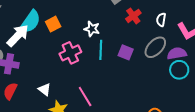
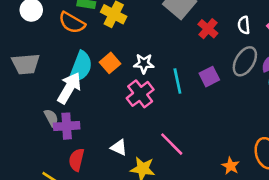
white star: (92, 29) -> (144, 63), moved
purple square: (126, 52) -> (209, 77), turned -35

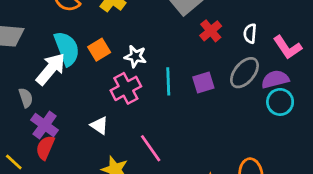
cyan semicircle: (81, 67) -> (67, 48), turned -52
purple cross: (67, 126) -> (45, 125), moved, turned 30
white triangle: (119, 147) -> (99, 125), moved

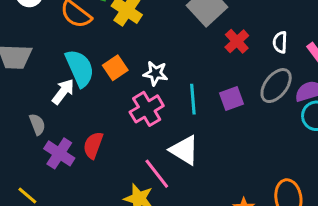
white arrow: (51, 69) -> (63, 92), size x0.7
white triangle: (99, 125) -> (184, 150), moved, size x1.5
red semicircle: (45, 148) -> (93, 145), moved
pink line: (151, 148) -> (157, 174), moved

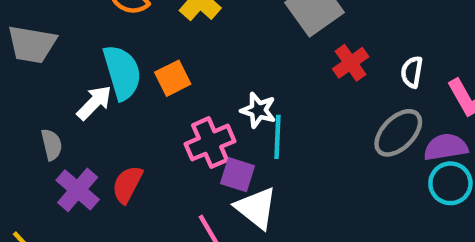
white star: (155, 73) -> (258, 110), moved
purple square: (231, 98) -> (238, 175), moved, turned 30

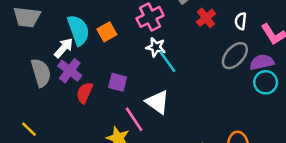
cyan line: (277, 137) -> (167, 62), turned -35
pink cross: (210, 143) -> (150, 17), moved
gray semicircle: (52, 145) -> (41, 73), size x1.6
purple square: (238, 175) -> (118, 82), moved
purple cross: (78, 190) -> (70, 71), moved

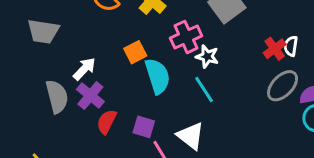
red cross: (206, 18) -> (275, 49), moved
cyan semicircle: (78, 30) -> (158, 76), moved
white star: (156, 47) -> (207, 56), moved
purple square: (118, 82) -> (144, 127), moved

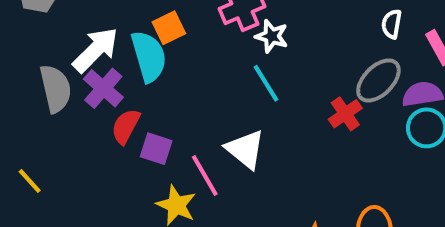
red cross: (275, 49) -> (345, 114), moved
white arrow: (84, 69) -> (96, 50), size x1.4
cyan semicircle: (158, 76) -> (149, 56), moved
purple square: (144, 127) -> (156, 149), moved

